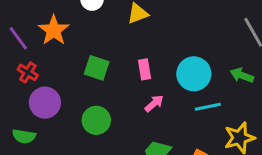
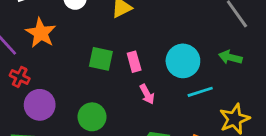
green square: (97, 68) -> (101, 59), moved
pink arrow: (154, 103) -> (147, 94), turned 108

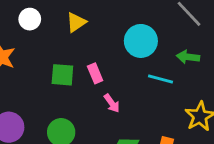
cyan circle: (183, 61) -> (141, 41), moved
cyan line: (200, 92) -> (160, 79), moved, turned 40

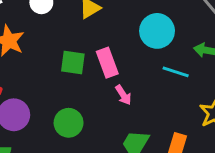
pink rectangle: (95, 73) -> (107, 63), size x1.4

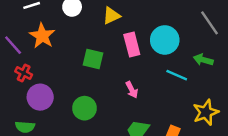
pink rectangle: (107, 63) -> (132, 44), moved

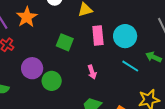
purple circle: (40, 97) -> (32, 68), moved

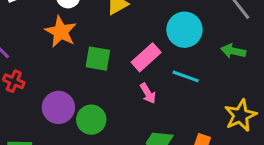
orange star: (27, 17) -> (61, 32), moved
pink rectangle: (98, 36) -> (146, 57), moved, turned 66
cyan line: (130, 66) -> (186, 76), moved

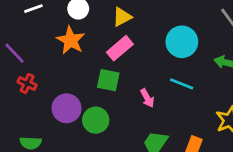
pink rectangle: (146, 57) -> (120, 48), moved
green square: (98, 59) -> (108, 80), moved

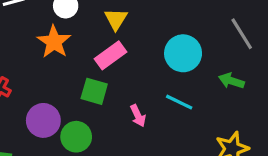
yellow triangle: (122, 17) -> (116, 19), turned -35

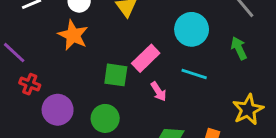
pink rectangle: (111, 55) -> (146, 58), moved
green arrow: (231, 81) -> (239, 48), turned 55
purple circle: (43, 120) -> (58, 110), moved

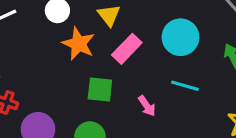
orange star: (73, 35) -> (78, 44), moved
pink rectangle: (146, 58) -> (127, 49), moved

